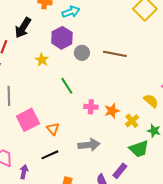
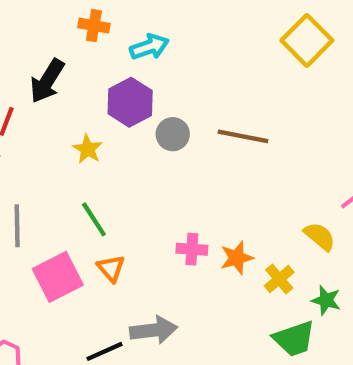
green line: (67, 86) -> (94, 219), moved
orange triangle: (53, 129) -> (111, 268), moved
gray arrow: (89, 145) -> (154, 330), moved

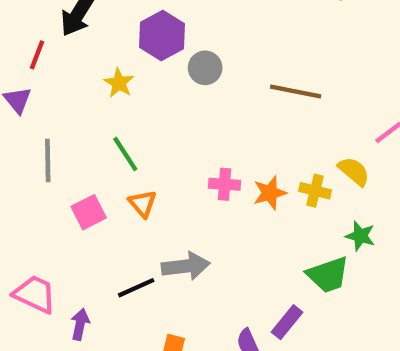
brown line: (243, 136) -> (296, 92), moved
pink square: (58, 277) -> (89, 212), size x0.7
yellow cross: (279, 279) -> (315, 191), moved, turned -36

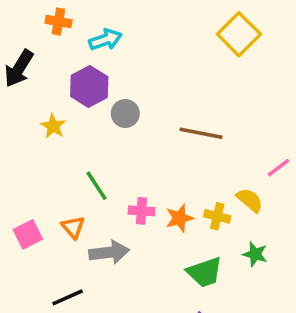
green line: (125, 154) -> (96, 186), moved
gray arrow: (186, 266) -> (109, 252), moved
green trapezoid: (328, 275) -> (205, 272), moved

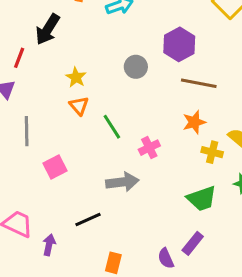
purple hexagon: (89, 86) -> (179, 44), moved
pink cross: (142, 211) -> (149, 148), turned -30
orange star: (179, 218) -> (194, 122), moved
orange triangle: (73, 227) -> (79, 106), moved

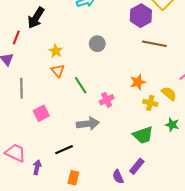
purple hexagon: (179, 44) -> (141, 16), moved
brown line: (199, 83) -> (154, 44), moved
orange rectangle: (113, 263) -> (73, 178), moved

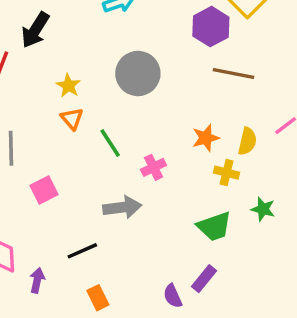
gray circle: (97, 44) -> (138, 73), size x1.6
yellow semicircle: (169, 94) -> (247, 141), moved, turned 63
orange rectangle: (73, 178) -> (98, 298), turned -40

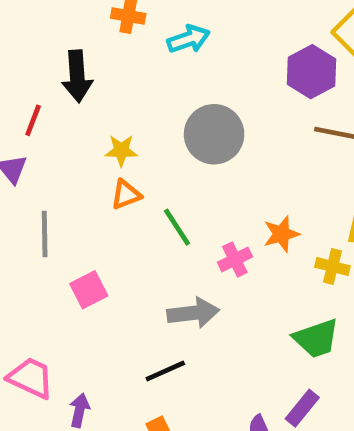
black arrow: (35, 30) -> (77, 76), turned -36
yellow star: (68, 86) -> (121, 150), turned -30
orange triangle: (72, 119) -> (126, 195), turned 50
orange star: (206, 138) -> (281, 234), moved
black line: (82, 251) -> (165, 371), moved

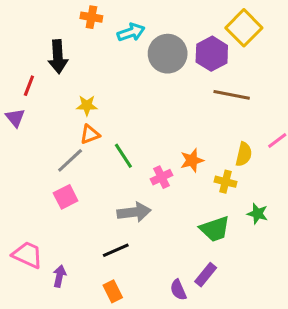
gray circle: (214, 134) -> (168, 54), moved
gray line: (45, 234) -> (70, 160), moved, turned 48

